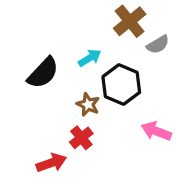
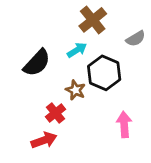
brown cross: (130, 21) -> (93, 20), moved
pink arrow: (156, 131) -> (124, 124), moved, turned 65
red cross: (81, 138) -> (55, 113), moved

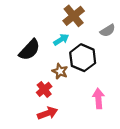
red arrow: (44, 140) -> (48, 113), moved

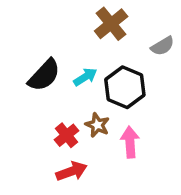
cyan arrow: (61, 40) -> (85, 77), moved
brown star: (60, 71) -> (97, 125), moved
pink arrow: (99, 98) -> (130, 142), moved

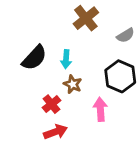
cyan arrow: (85, 77) -> (66, 59), turned 126
black hexagon: (125, 87) -> (120, 76), moved
brown star: (97, 125) -> (73, 84), moved

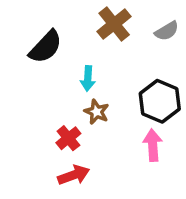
gray semicircle: (126, 35) -> (167, 31), moved
black semicircle: (34, 58) -> (46, 47), moved
pink arrow: (100, 109) -> (153, 145), moved

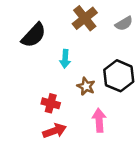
brown star: (97, 112) -> (86, 86), moved
red cross: (68, 138) -> (51, 103), turned -36
pink arrow: (153, 145) -> (99, 120), moved

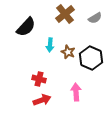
brown star: (86, 86) -> (68, 52), moved

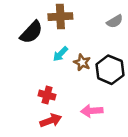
brown cross: (65, 14) -> (60, 17), moved, turned 36
cyan arrow: (50, 45) -> (60, 54), turned 40
pink arrow: (76, 92) -> (92, 111), turned -90

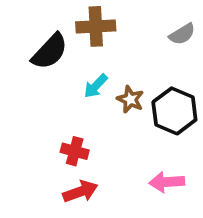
pink arrow: (92, 111) -> (167, 182), moved

